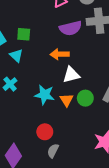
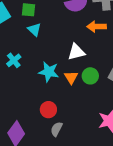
orange arrow: (60, 54) -> (97, 27), moved
cyan triangle: (16, 56) -> (34, 30), moved

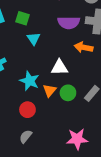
cyan triangle: (34, 30) -> (33, 39), moved
red circle: (48, 110) -> (27, 110), moved

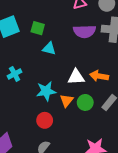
cyan triangle: (33, 39) -> (49, 48), turned -40
orange arrow: (84, 47) -> (99, 76), moved
cyan star: (30, 81) -> (46, 91), turned -30

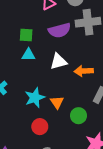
green square: (38, 28) -> (26, 35), moved
white triangle: (76, 77) -> (58, 61), moved
green circle: (85, 102) -> (78, 116), moved

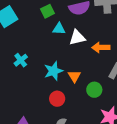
green square: (26, 35) -> (47, 11), turned -32
cyan triangle: (28, 55) -> (59, 29), moved

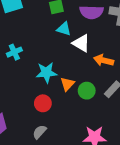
white triangle: (77, 37) -> (81, 43), turned 30
green circle: (94, 90) -> (87, 91), moved

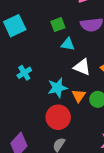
white triangle: (81, 43) -> (82, 67), moved
red circle: (43, 103) -> (58, 117), size x1.5

